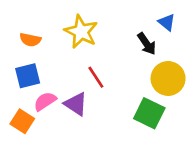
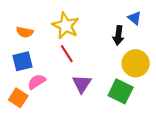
black arrow: (147, 44) -> (118, 35), turned 42
red line: (96, 77) -> (67, 54), moved
purple triangle: (76, 104) -> (82, 84), moved, turned 30

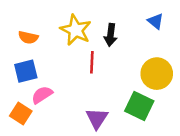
black arrow: (118, 35) -> (111, 35), moved
red line: (67, 54) -> (92, 62), moved, turned 36
purple triangle: (82, 84) -> (97, 118), moved

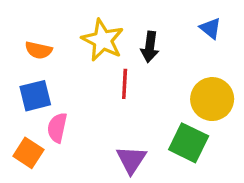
pink semicircle: (42, 95) -> (57, 128), turned -45

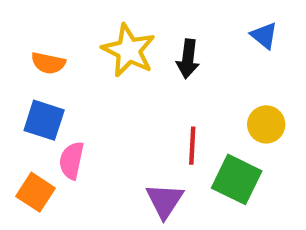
red line: (125, 84) -> (192, 146), moved
blue square: (35, 96) -> (44, 120), turned 32
yellow circle: (212, 99) -> (266, 124), size x0.7

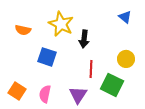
black arrow: (188, 59) -> (84, 39), moved
blue square: (44, 120) -> (47, 57), moved
pink semicircle: (72, 160) -> (45, 94), moved

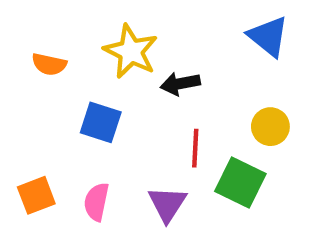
blue triangle: (125, 17) -> (268, 36), size x1.5
black arrow: (84, 39) -> (180, 84), turned 72
orange square: (17, 91) -> (36, 195), turned 36

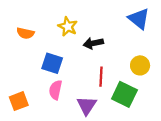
yellow star: (131, 51) -> (68, 27), size x0.7
pink semicircle: (96, 202) -> (55, 90), moved

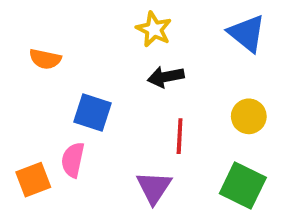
yellow star: (68, 27) -> (154, 29), moved
pink semicircle: (55, 90) -> (73, 160), moved
green square: (124, 94) -> (243, 186), moved

